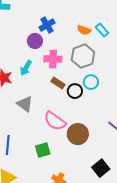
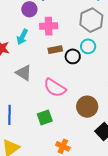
gray hexagon: (83, 56) -> (91, 20), moved
brown rectangle: (58, 83) -> (55, 50), turned -40
brown circle: (78, 134) -> (87, 107), moved

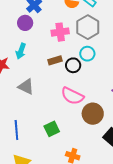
pink cross: (49, 26) -> (60, 32), moved
pink semicircle: (55, 88) -> (72, 96), moved

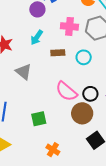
cyan arrow: (21, 51) -> (37, 37), moved
cyan circle: (87, 54) -> (84, 57), moved
black circle: (73, 65) -> (90, 94), moved

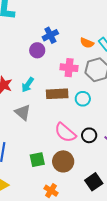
cyan arrow: (37, 37) -> (28, 85), moved
brown rectangle: (58, 53) -> (57, 94), size x1.5
brown circle: (82, 113) -> (63, 161), moved

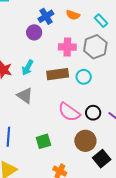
orange semicircle: (87, 43) -> (73, 15), moved
brown circle: (63, 161) -> (85, 141), moved

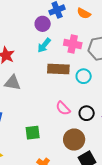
cyan arrow: (28, 68) -> (44, 45), moved
gray triangle: (25, 96) -> (13, 83), moved, turned -36
pink semicircle: (69, 112) -> (63, 108), size x0.7

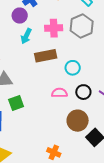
cyan circle: (84, 76) -> (73, 68), moved
pink semicircle: (63, 108) -> (59, 93), turned 147
green square: (33, 133) -> (16, 103), moved

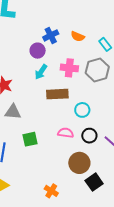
green square: (16, 103) -> (30, 139), moved

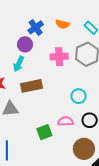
cyan arrow: (41, 72) -> (19, 64), moved
brown rectangle: (57, 94) -> (31, 86), moved
green square: (30, 139) -> (44, 132), moved

